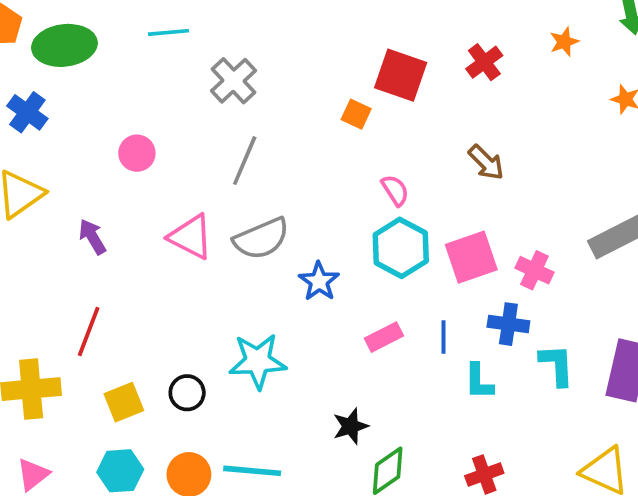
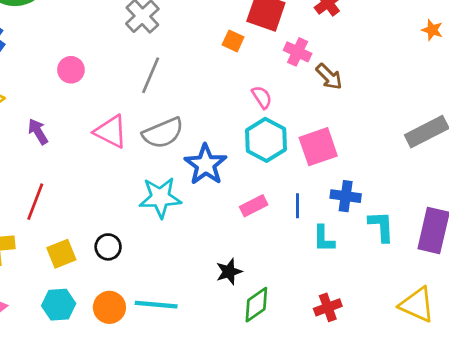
pink cross: (534, 270) -> (298, 52), moved
blue star: (319, 281) -> (206, 165), size x1.4
cyan star: (258, 361) -> (160, 197), moved

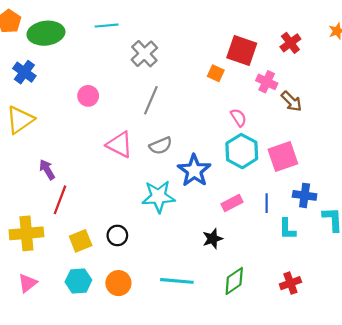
purple arrow: (38, 132) -> (47, 169), moved
gray semicircle: (163, 133) -> (161, 146), size x0.7
black star: (229, 272) -> (213, 239), moved
cyan line: (156, 305) -> (177, 281), moved

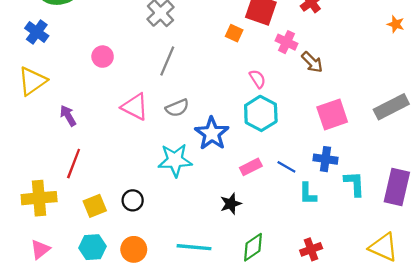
pink square: (283, 156) -> (332, 115), moved
purple arrow: (47, 169) -> (68, 116), moved
blue line: (267, 203) -> (286, 167), turned -60

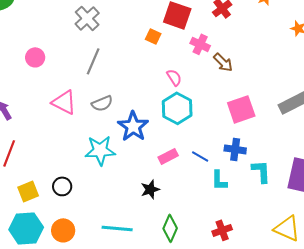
cyan hexagon: (93, 247) -> (26, 228), size x1.4
green diamond: (253, 247) -> (170, 228), turned -32

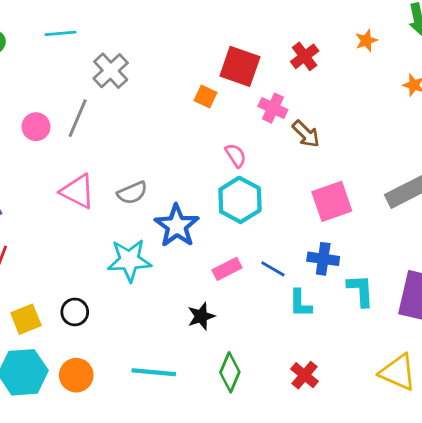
gray line: (93, 61) -> (78, 118), moved
red cross: (222, 230) -> (305, 375), turned -30

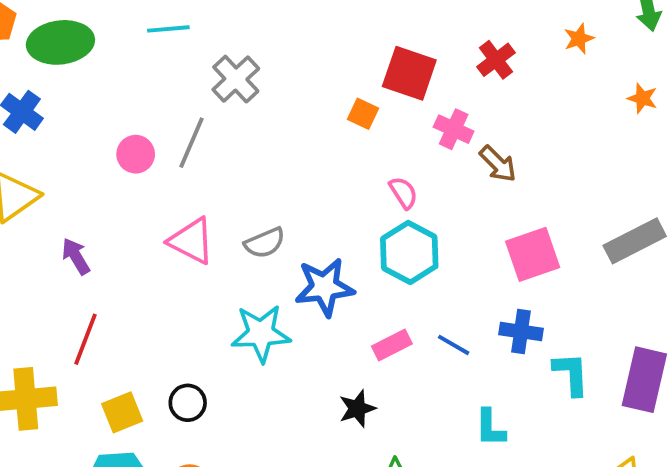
blue star: (177, 226) -> (324, 287), turned 30
cyan L-shape: (300, 303) -> (490, 428), moved

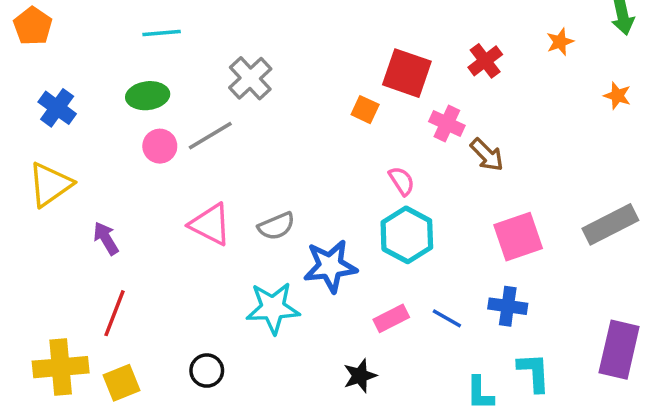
cyan line: (168, 29) -> (162, 33), moved
green ellipse: (60, 42) -> (148, 96), moved, size x0.7
gray line: (192, 143) -> (210, 136), turned 36
cyan L-shape: (571, 374) -> (534, 372), moved
yellow square: (122, 412) -> (122, 383), moved

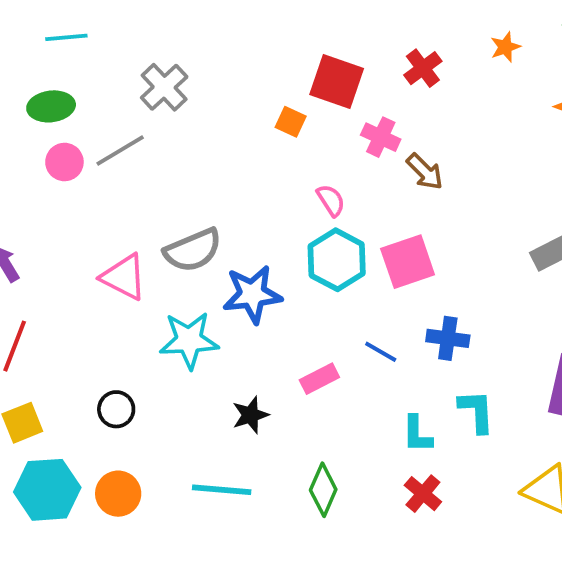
pink triangle: (210, 224) -> (124, 277), moved
gray semicircle: (276, 226) -> (193, 250), size x1.4
pink square: (518, 237) -> (408, 262), moved
pink rectangle: (391, 318) -> (319, 379), moved
black star: (360, 376) -> (250, 415), moved

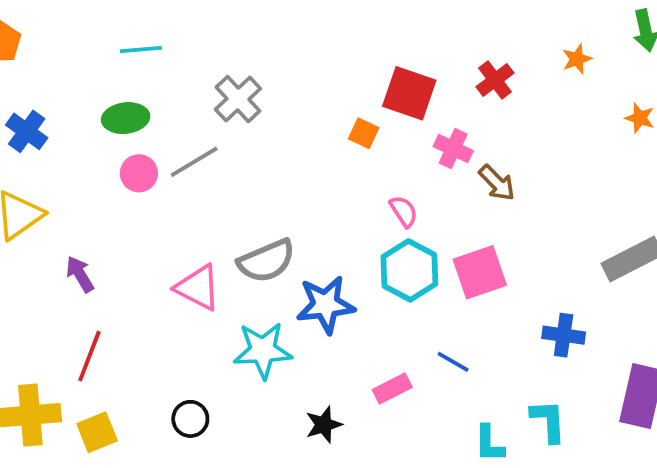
blue cross: (448, 338) -> (564, 335), moved

